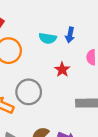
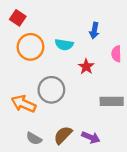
cyan semicircle: (48, 38) -> (64, 45), moved

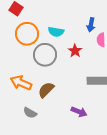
blue arrow: (94, 31) -> (91, 25), moved
gray circle: (51, 90) -> (45, 55), moved
brown semicircle: (63, 135) -> (46, 90), moved

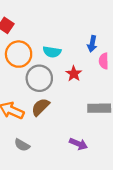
brown semicircle: (46, 90) -> (40, 107), moved

